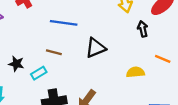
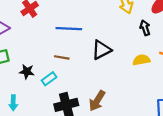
yellow semicircle: (135, 72) -> (141, 60), moved

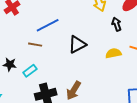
blue line: (69, 29) -> (48, 25), turned -30
brown line: (62, 57) -> (35, 45), moved

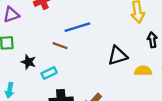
black triangle: (77, 44) -> (118, 56), moved

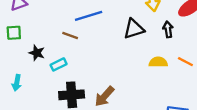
black triangle: (118, 56) -> (134, 29), moved

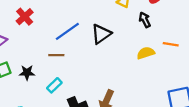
black triangle: (134, 29) -> (101, 34), moved
black star: (37, 53) -> (27, 73), moved

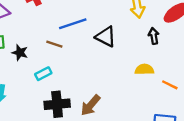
black triangle: (101, 34) -> (106, 37), turned 45
orange line: (171, 44) -> (170, 85), moved

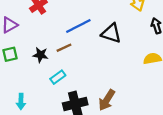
brown line: (54, 44) -> (64, 48), turned -35
black star: (20, 53) -> (40, 55), moved

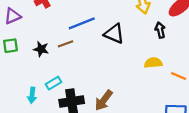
cyan rectangle: (58, 77) -> (53, 83), moved
cyan arrow: (21, 102) -> (32, 95), moved

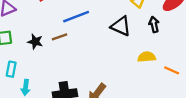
black triangle: (114, 34) -> (121, 26), moved
cyan rectangle: (53, 83) -> (11, 69), moved, turned -49

